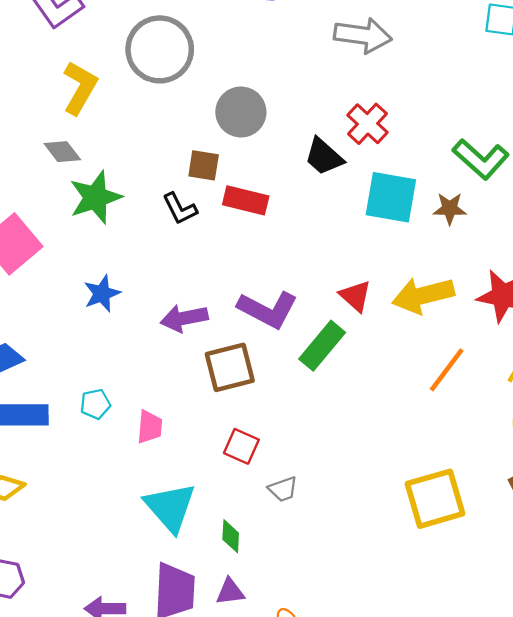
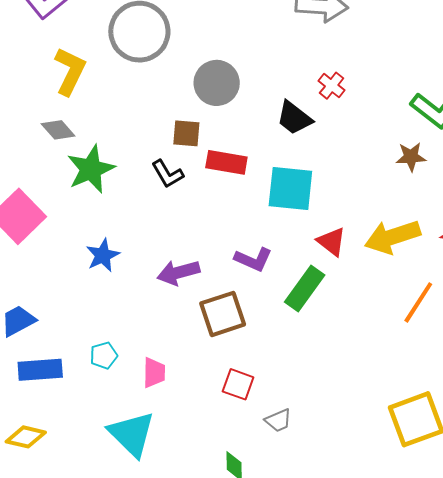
red cross: (368, 124) -> (332, 86), size x0.7
cyan square: (391, 197) -> (290, 188), moved
purple L-shape: (268, 309) -> (253, 259), size x0.7
cyan triangle: (170, 507) -> (132, 434), moved

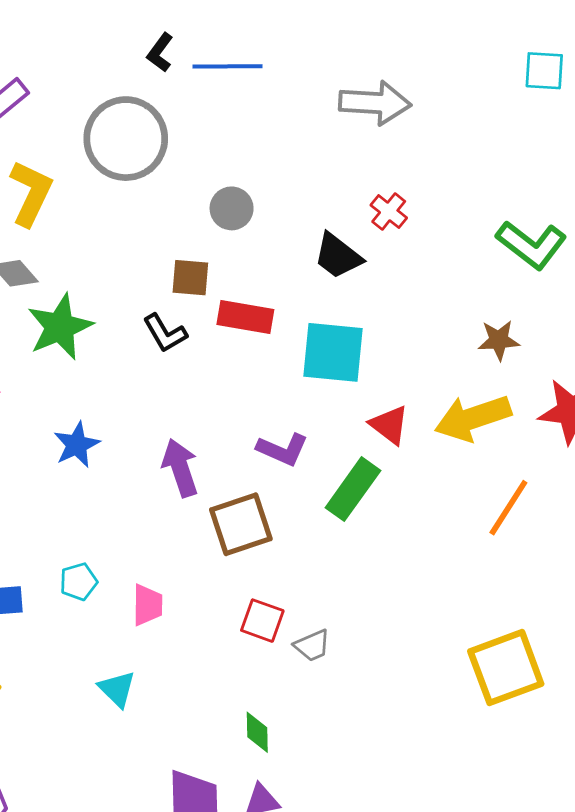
gray circle: (217, 83) -> (232, 208), size x0.7
brown star: (411, 157) -> (499, 340), moved
purple arrow: (178, 272) -> (180, 468), turned 87
gray trapezoid: (278, 420) -> (312, 646), moved
cyan triangle: (132, 434) -> (117, 689), size x0.6

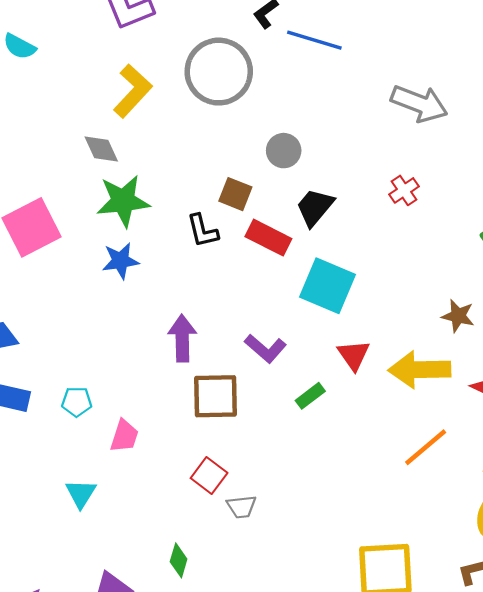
black trapezoid: (338, 256) -> (315, 207), moved, turned 75
blue star: (77, 445) -> (120, 261), moved
green rectangle: (353, 489) -> (310, 396), size x0.6

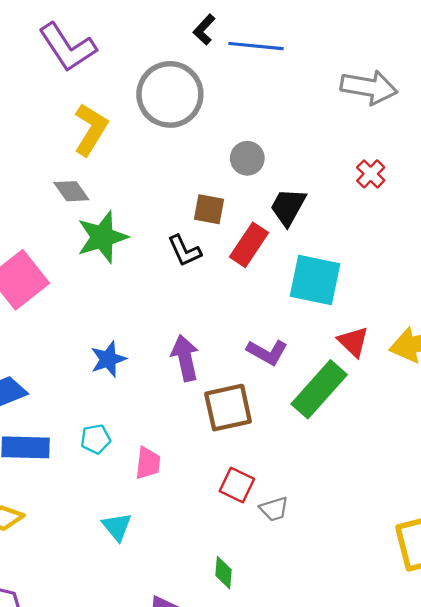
red rectangle: (268, 238) -> (249, 245), turned -72
blue star: (120, 261) -> (108, 359), moved
green rectangle: (310, 396) -> (319, 389), size x2.0

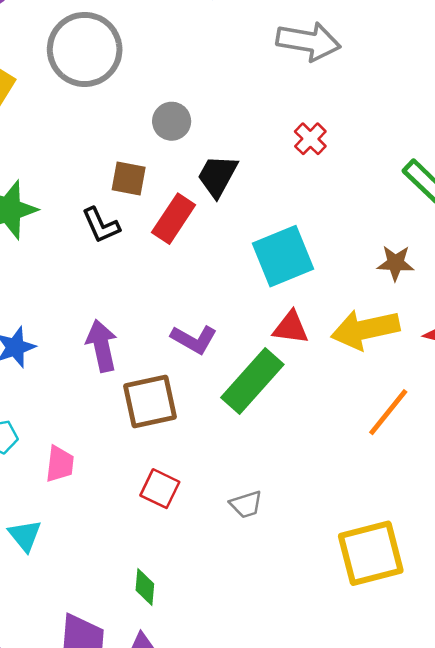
cyan square: (315, 280) -> (283, 256), moved, turned -34
red triangle: (353, 342) -> (291, 328), turned -36
gray trapezoid: (274, 509) -> (246, 504), moved

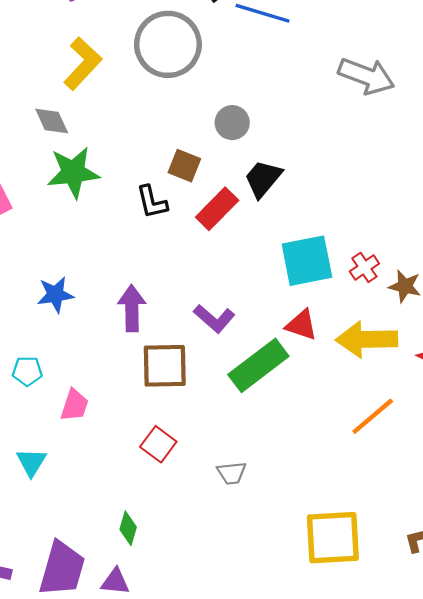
red cross: (310, 139) -> (364, 267), moved

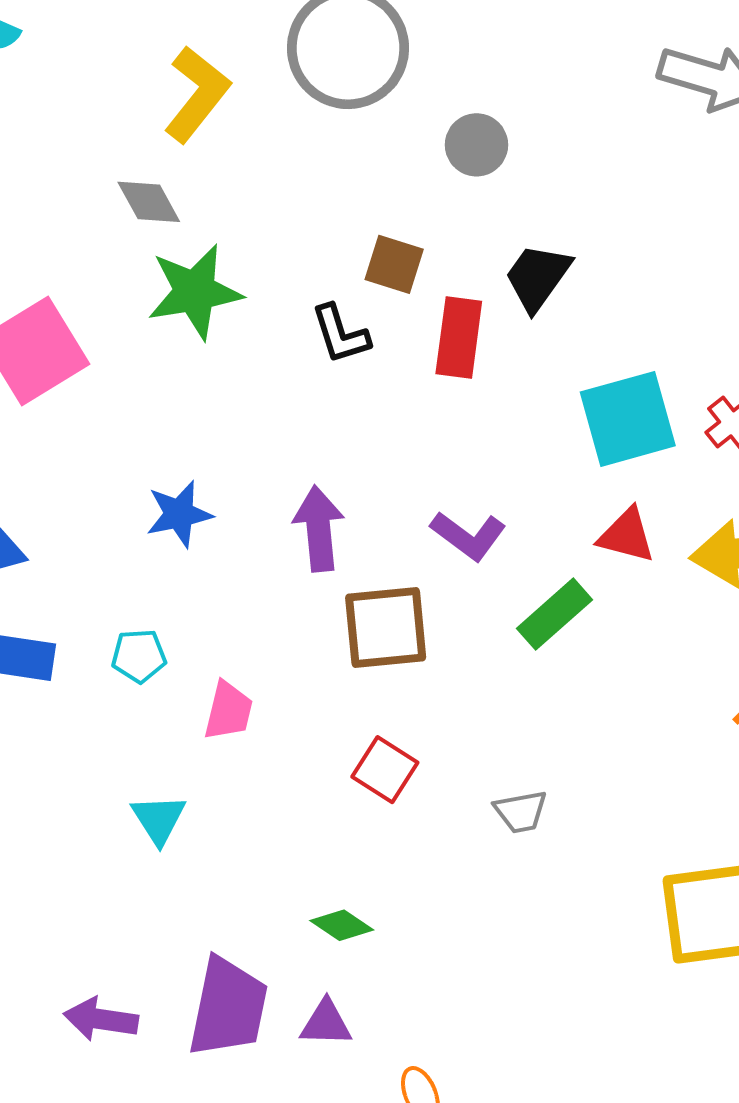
gray circle: (232, 123) -> (476, 145), moved
red rectangle: (217, 209) -> (459, 337), turned -33
green rectangle: (258, 365) -> (555, 614), size x0.7
green diamond: (128, 528) -> (342, 925), turned -68

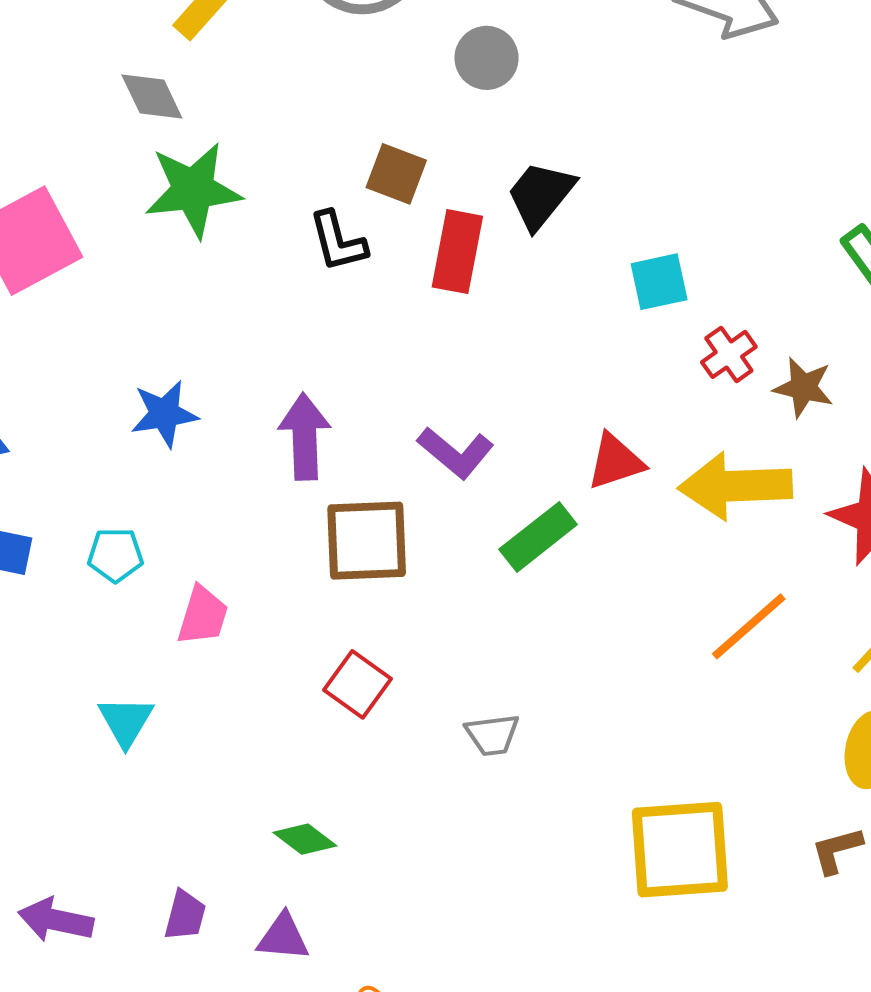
cyan square: (628, 419) -> (659, 282), moved, size x0.6
red triangle: (627, 535) -> (615, 462), turned -36
purple trapezoid: (228, 1007) -> (185, 915), size x0.5

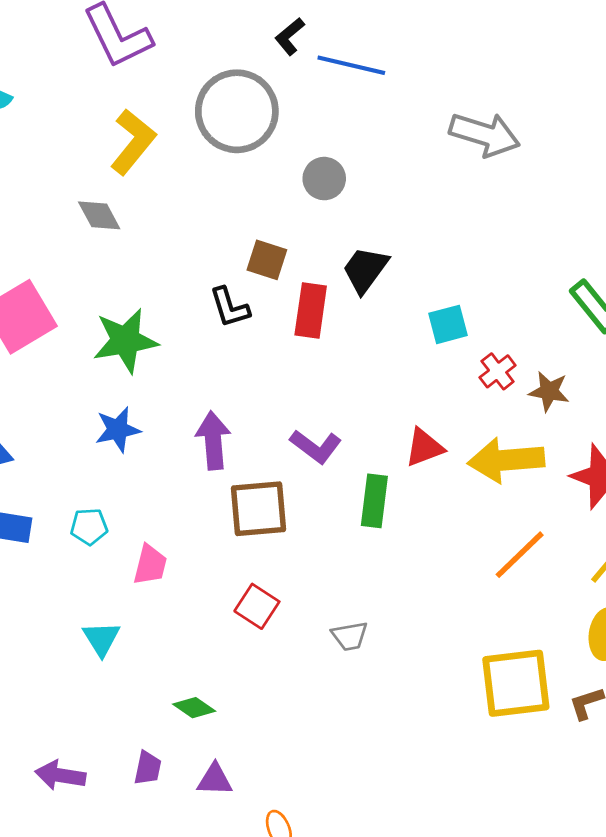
green star: (193, 190) -> (125, 341), moved
green rectangle: (538, 537) -> (374, 501), turned -42
green diamond: (305, 839) -> (194, 708), moved
yellow square: (680, 850) -> (516, 683), moved

